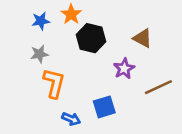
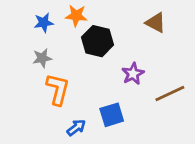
orange star: (71, 14) -> (76, 16), turned -30
brown triangle: (143, 38) -> (156, 23), moved
blue arrow: (71, 119) -> (76, 128), turned -60

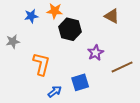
gray star: (42, 58) -> (13, 41), moved

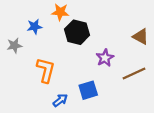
blue star: (31, 16) -> (35, 27), moved
brown triangle: (112, 16) -> (141, 37), moved

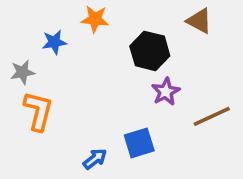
black hexagon: (77, 32) -> (150, 51), moved
brown triangle: (141, 37) -> (199, 21), moved
orange L-shape: (46, 70) -> (38, 111), moved

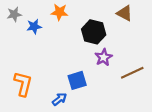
gray star: (22, 72) -> (14, 14), moved
orange L-shape: (38, 111) -> (23, 84), moved
blue square: (139, 143) -> (77, 80), moved

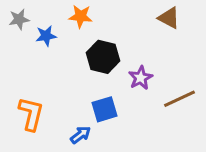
black hexagon: (94, 32) -> (103, 57), moved

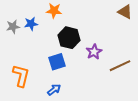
brown triangle: (169, 18) -> (125, 12), moved
gray star: (19, 19) -> (13, 27), moved
blue square: (104, 109) -> (57, 62), moved

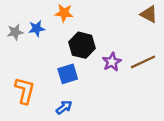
brown line: (120, 66) -> (143, 62), moved

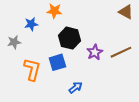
gray star: (15, 32) -> (14, 42), moved
orange L-shape: (25, 91) -> (32, 69), moved
blue arrow: (64, 107) -> (76, 87), moved

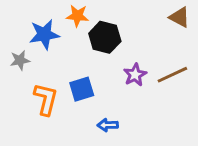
blue star: (31, 24) -> (44, 34), size x1.5
black hexagon: (70, 38) -> (105, 37), moved
blue arrow: (76, 87) -> (108, 125), turned -144

